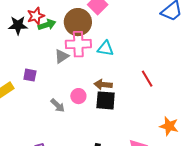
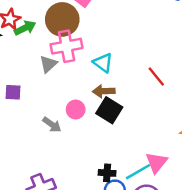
cyan triangle: (105, 48) -> (103, 63), moved, turned 36
black square: (106, 100) -> (109, 110), turned 35

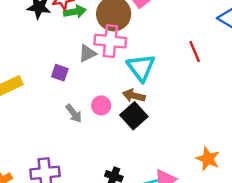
cyan triangle: (103, 63) -> (141, 68), size x1.4
red line: (156, 76) -> (195, 51), moved
purple square: (13, 92) -> (60, 73), moved

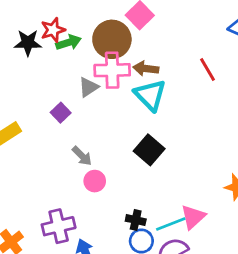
purple square: (60, 73) -> (61, 113), turned 35
brown arrow: (134, 96) -> (146, 69), moved
pink circle: (101, 105) -> (95, 181), moved

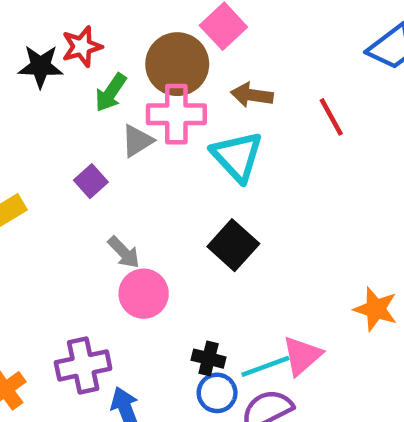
green arrow: (68, 42) -> (111, 93), moved, turned 140
brown arrow: (146, 69) -> (252, 95), moved
pink circle: (95, 181) -> (144, 294), size x1.4

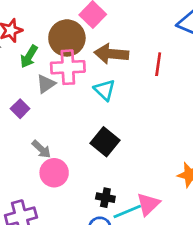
brown arrow: (252, 95) -> (111, 54), size x1.4
red line: (331, 117) -> (158, 64), turned 40
cyan triangle: (237, 156) -> (105, 90), size x0.7
black cross: (209, 359) -> (105, 198), moved

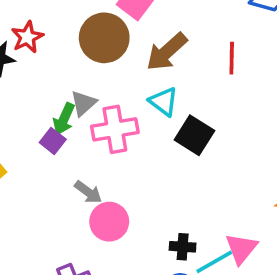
brown arrow: (111, 54) -> (167, 52), turned -40
green arrow: (29, 57) -> (64, 119), moved
pink cross: (68, 67) -> (115, 129), moved
black square: (105, 142) -> (194, 135), moved

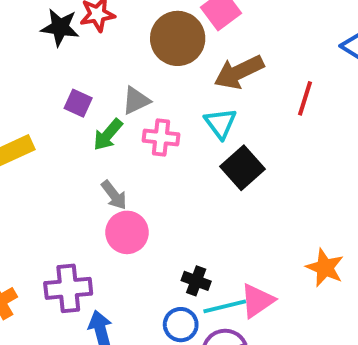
green arrow: (64, 119) -> (108, 135), moved
pink cross: (115, 129) -> (161, 138), size x0.7
purple square: (53, 141) -> (78, 103), moved, turned -30

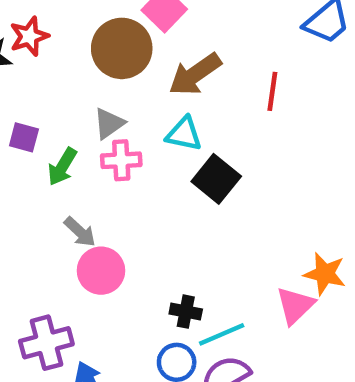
gray triangle: (136, 101) -> (109, 123), moved
cyan triangle: (220, 123) -> (184, 134), turned -32
pink triangle: (257, 301) -> (295, 306), moved

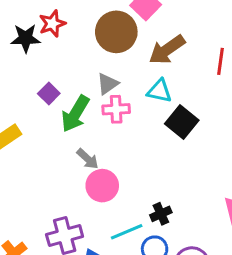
purple square: (24, 137) -> (49, 94), turned 30
green arrow: (62, 167) -> (75, 114), size x1.4
black cross: (186, 312) -> (161, 214), turned -35
cyan line: (222, 334) -> (127, 232), moved

